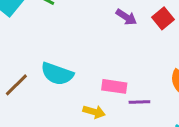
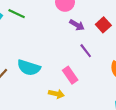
pink rectangle: (114, 86) -> (70, 75), turned 49
purple line: (139, 102) -> (86, 51), moved, turned 56

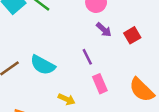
purple line: (86, 51) -> (87, 57), moved
pink rectangle: (70, 75) -> (100, 84), moved

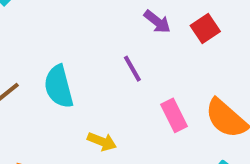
cyan semicircle: (43, 65) -> (59, 87), turned 50
pink rectangle: (100, 84) -> (174, 115), moved

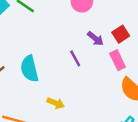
purple arrow: (157, 22) -> (95, 39), moved
pink rectangle: (174, 115) -> (118, 60), moved

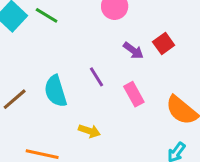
purple line: (75, 58) -> (97, 77), moved
pink rectangle: (118, 60) -> (134, 94), moved

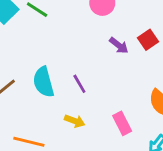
purple line: (97, 77) -> (79, 84), moved
pink rectangle: (134, 94) -> (122, 123), moved

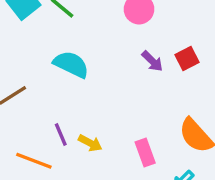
cyan semicircle: (44, 82) -> (71, 64), moved, turned 124
purple line: (79, 84) -> (61, 135), moved

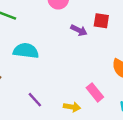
red square: (187, 59) -> (101, 21), turned -35
yellow arrow: (90, 143) -> (72, 107), moved

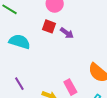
red square: (101, 21) -> (49, 26), moved

